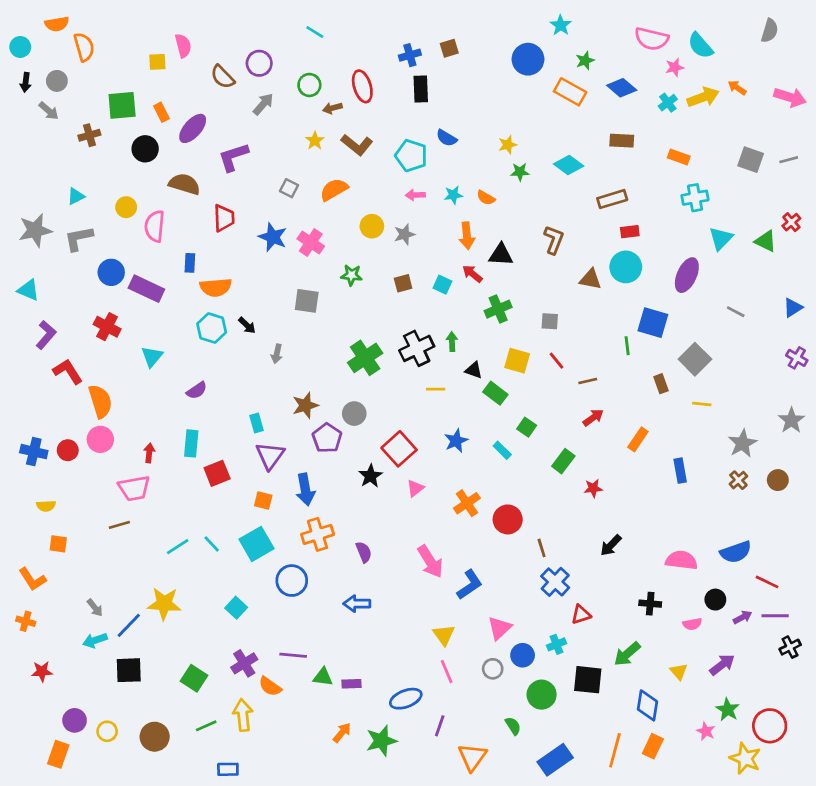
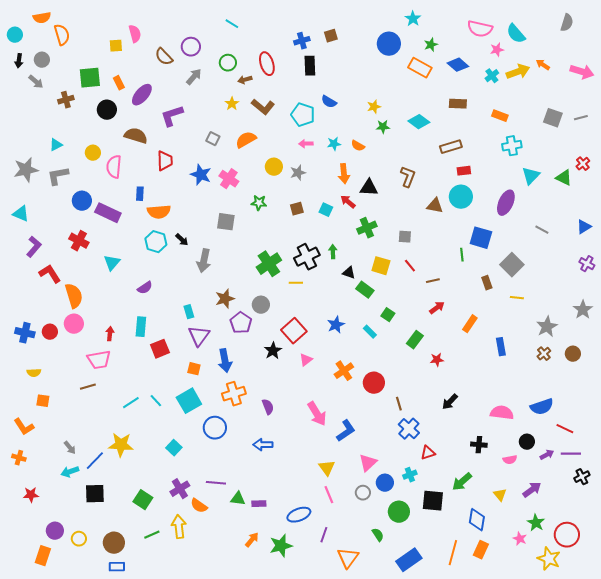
gray arrow: (277, 354) -> (204, 261), size x1.6
yellow line: (436, 389) -> (296, 283), moved
blue rectangle: (228, 769) -> (117, 567), moved

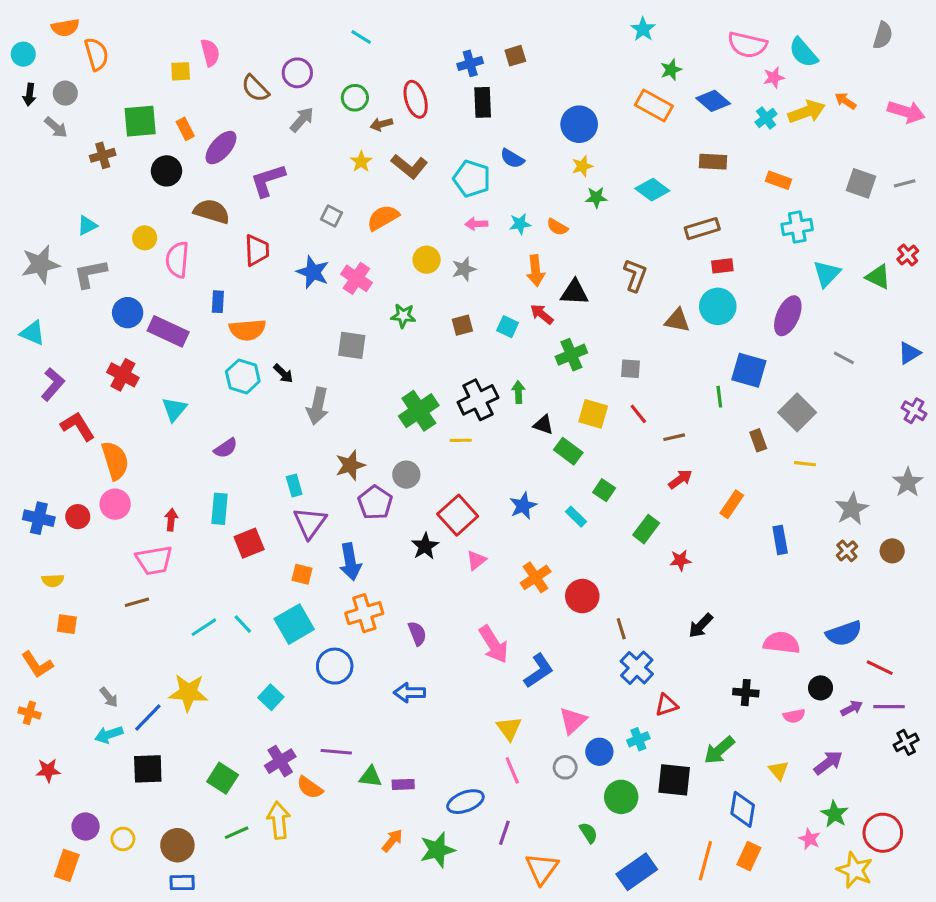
blue circle: (389, 44) -> (579, 124), moved

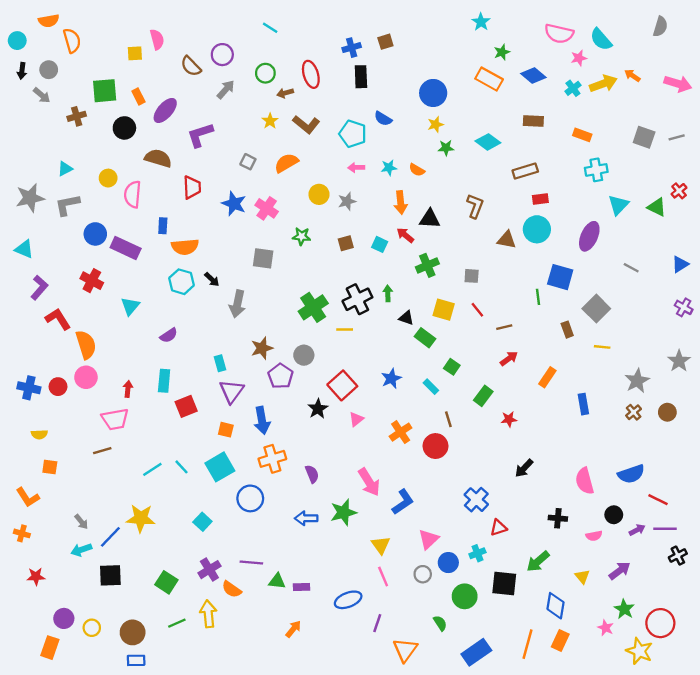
brown line: (621, 629) -> (448, 419), moved
pink semicircle: (782, 643) -> (585, 481), turned -112
green star: (437, 850) -> (343, 512), moved

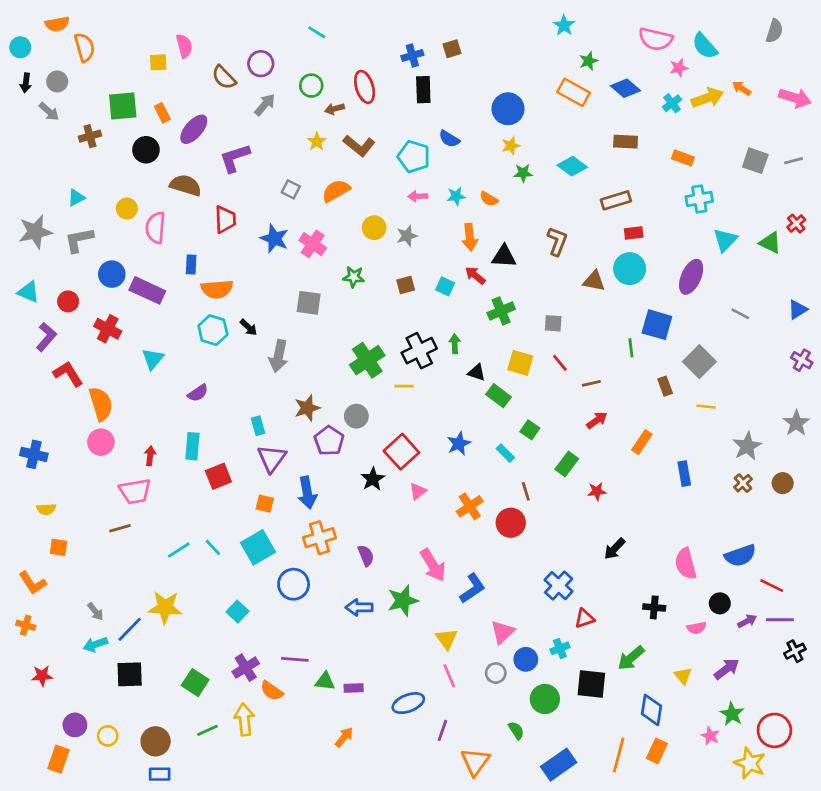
red circle: (58, 387) -> (68, 301), moved

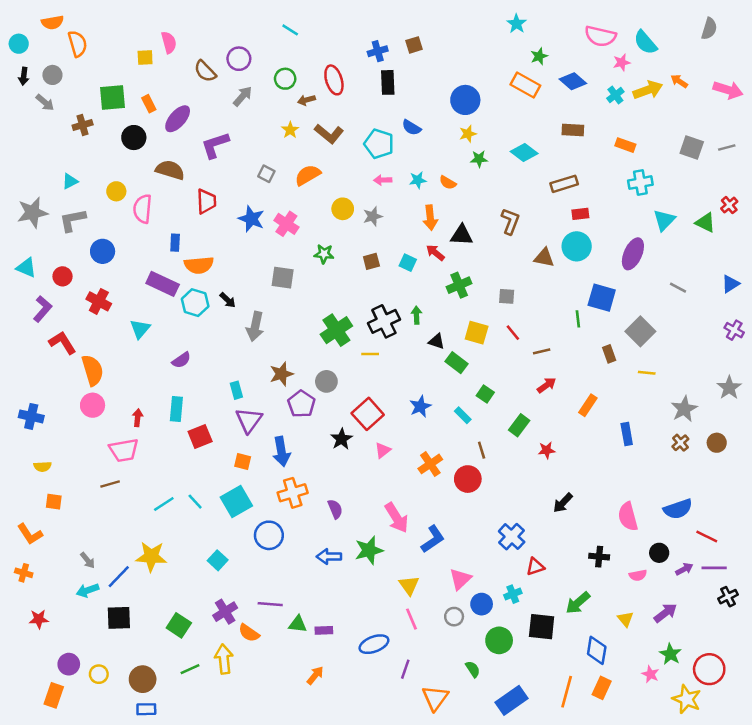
purple rectangle: (147, 290) -> (163, 284), moved

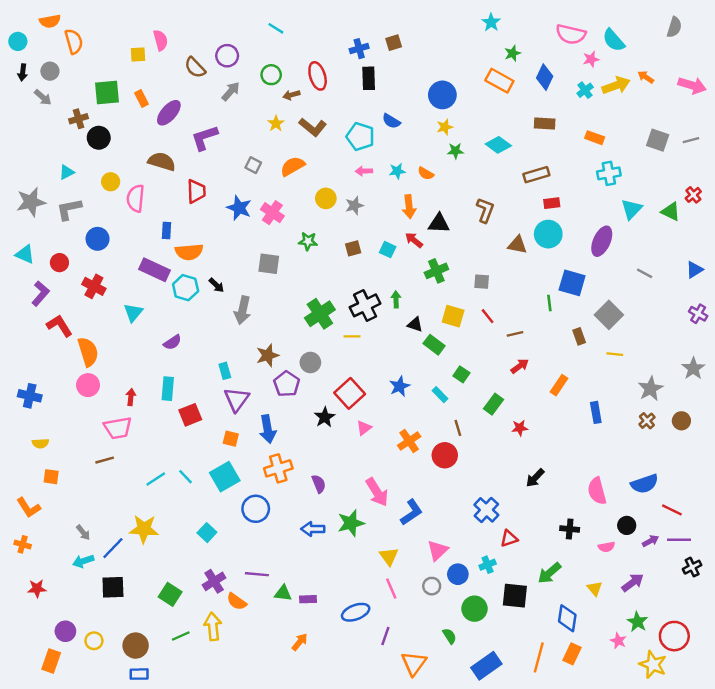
blue diamond: (573, 81) -> (545, 77), turned 75
black circle: (134, 138) -> (99, 138), moved

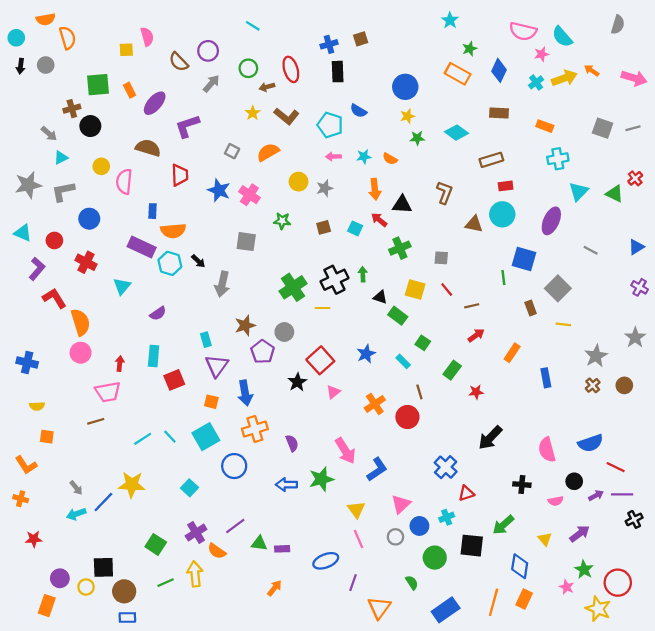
gray arrow: (43, 97) -> (49, 134), moved
black arrow: (535, 478) -> (490, 438), size x1.4
purple line: (257, 574) -> (235, 526), turned -42
black square: (113, 587) -> (103, 567), moved

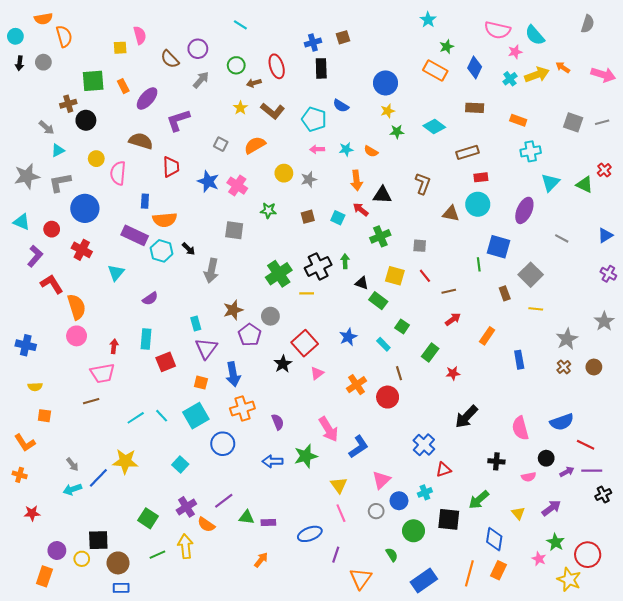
blue circle: (89, 219) -> (85, 208), size x1.4

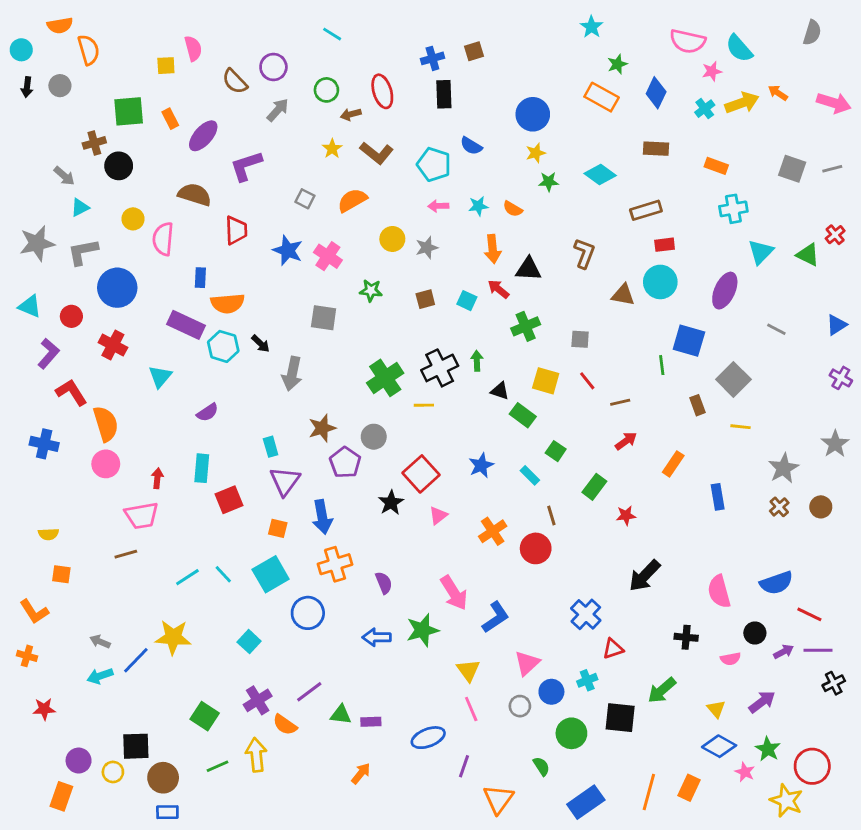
blue cross: (26, 345) -> (44, 444), moved
gray arrow: (72, 464) -> (100, 642), turned 152
blue diamond: (494, 539) -> (719, 746), moved, turned -70

